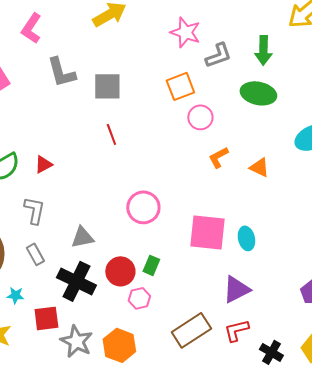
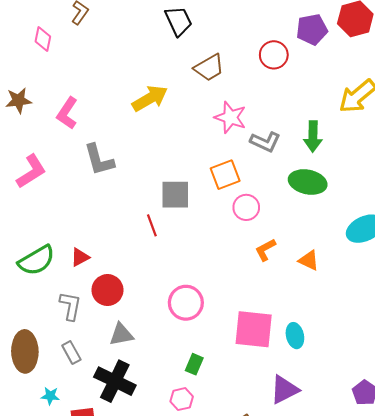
gray L-shape: (218, 55) -> (265, 142), turned 44
gray square: (107, 86) -> (175, 195), moved
red circle: (120, 271) -> (107, 290), moved

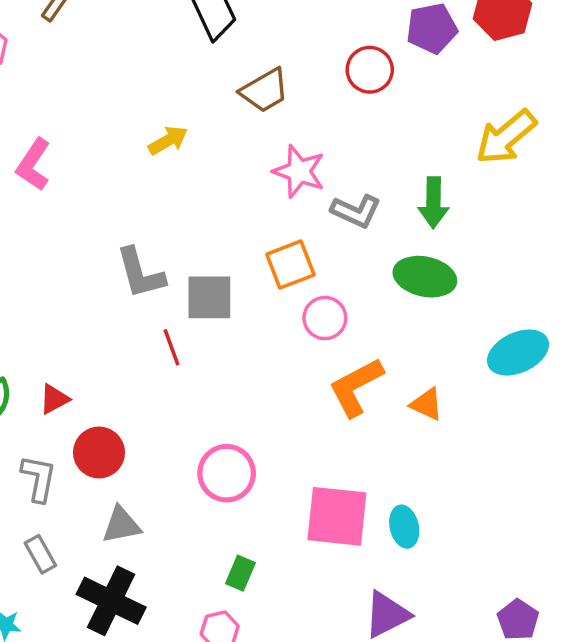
yellow arrow: (150, 98) -> (168, 140), size x0.7
gray L-shape: (99, 160) -> (140, 273), moved
orange L-shape: (265, 250) -> (356, 387), size x1.6

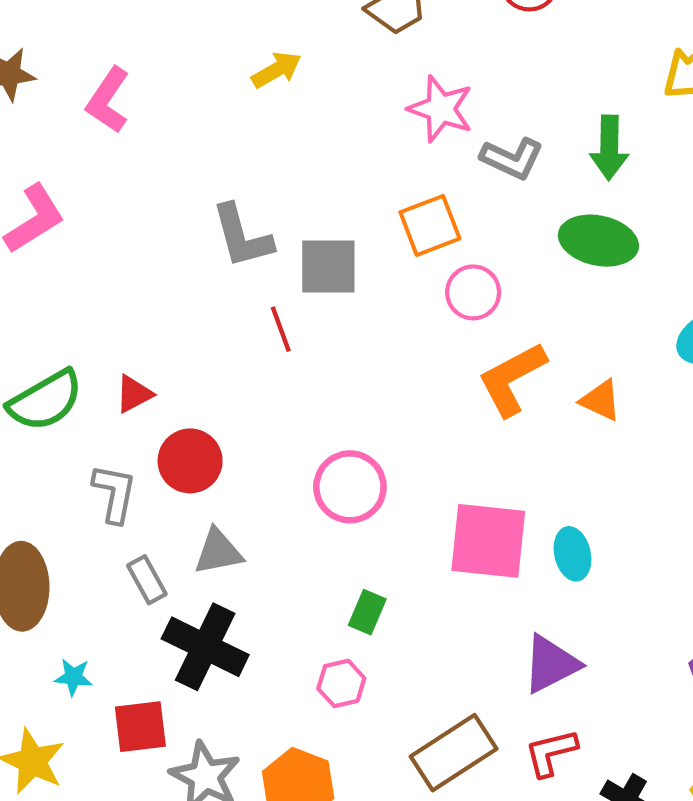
gray rectangle: (40, 554) -> (147, 580), moved

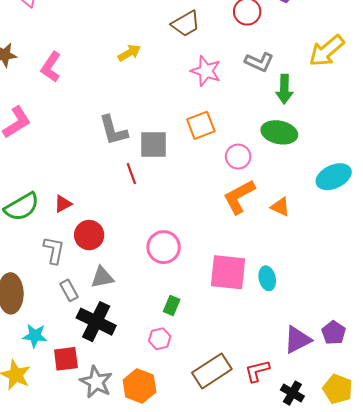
gray L-shape: (512, 158) -> (259, 62), moved
pink circle: (473, 292) -> (238, 157), moved
purple triangle: (551, 664) -> (297, 340), moved
cyan star: (73, 677) -> (35, 336), size x1.4

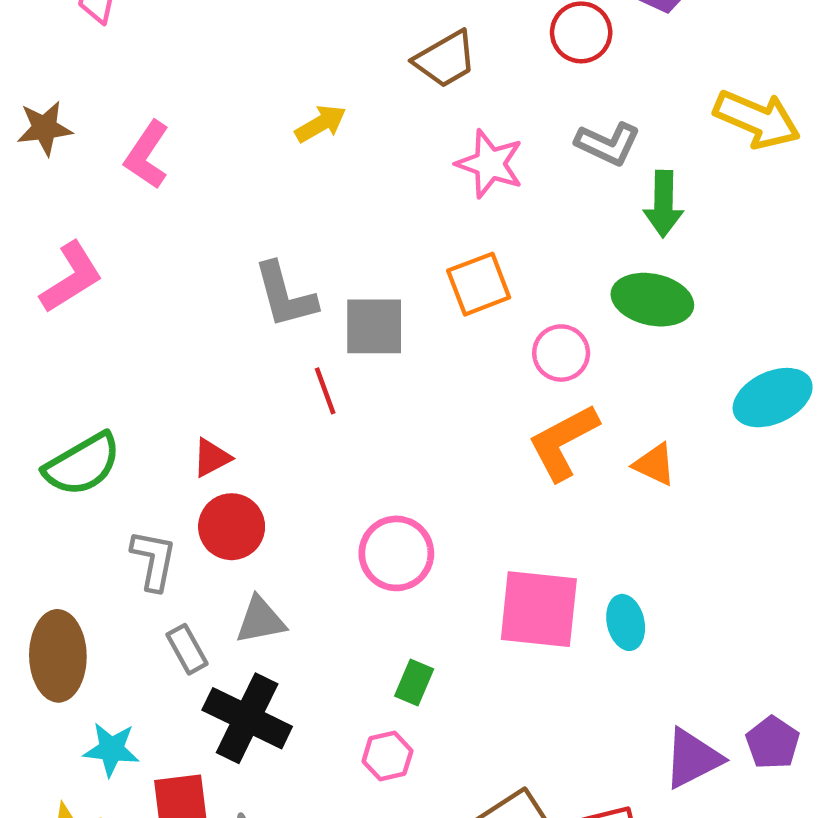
yellow arrow: (327, 51) -> (757, 119), turned -117
red triangle: (63, 204) -> (212, 458), moved

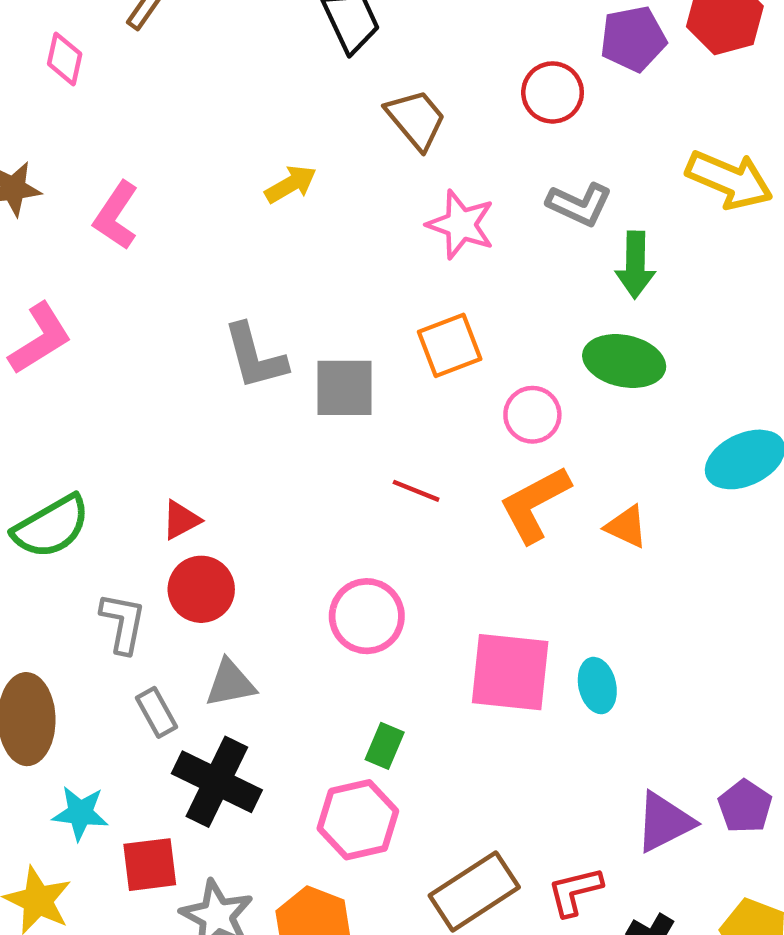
brown trapezoid: (445, 59) -> (416, 119), turned -100
red line: (325, 391) -> (416, 491), moved, turned -48
pink hexagon: (387, 756) -> (358, 820), size x1.6

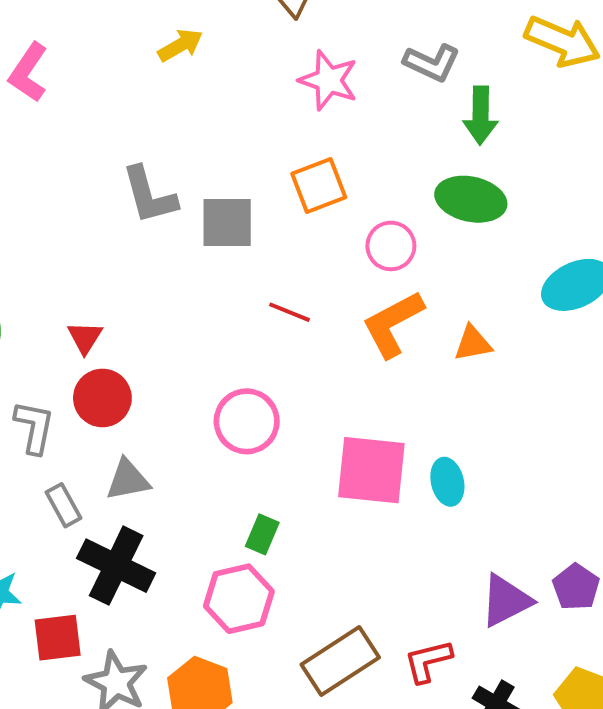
red triangle: (181, 520) -> (85, 338), turned -30
orange triangle: (626, 527) -> (473, 343), turned -36

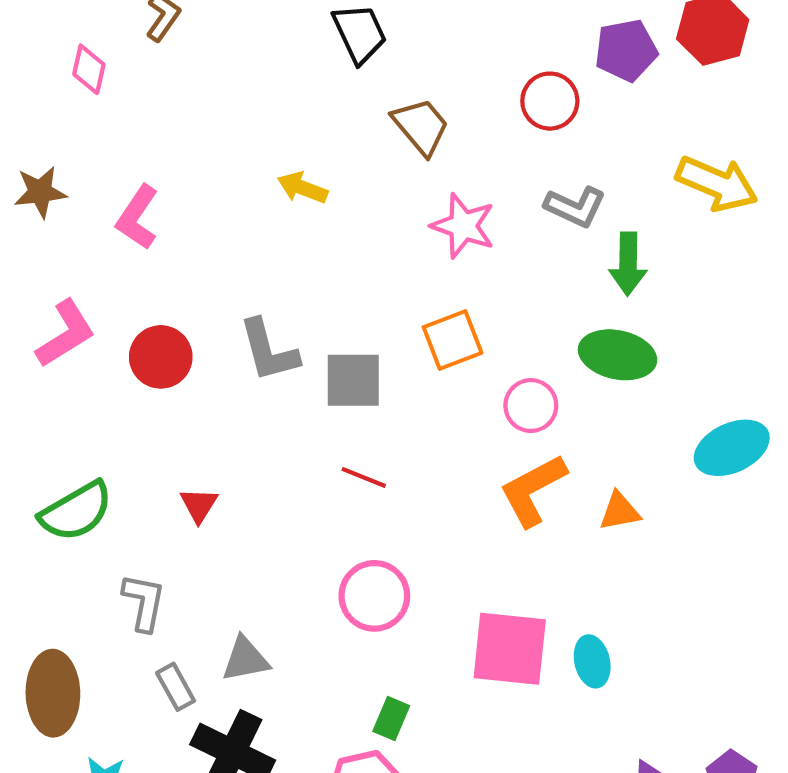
yellow arrow: (180, 45) -> (302, 188), turned -129
red line: (290, 312) -> (364, 477), moved
red circle: (102, 398) -> (161, 357), moved

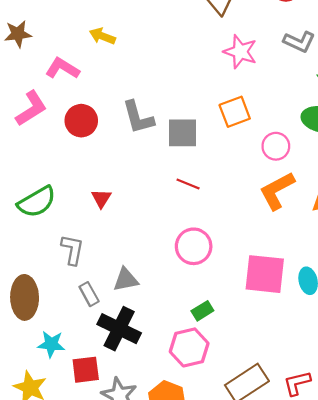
yellow arrow: (302, 188) -> (102, 36), moved
pink L-shape: (137, 217) -> (62, 68), moved, turned 88
green rectangle: (391, 719) -> (202, 311), turned 35

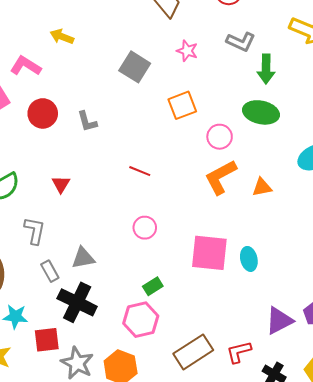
pink star: (240, 52) -> (187, 51), size x0.7
gray L-shape: (138, 117) -> (87, 122), moved, size x0.7
gray square: (182, 133) -> (135, 67), moved, turned 32
pink circle: (194, 246) -> (145, 228), size x0.7

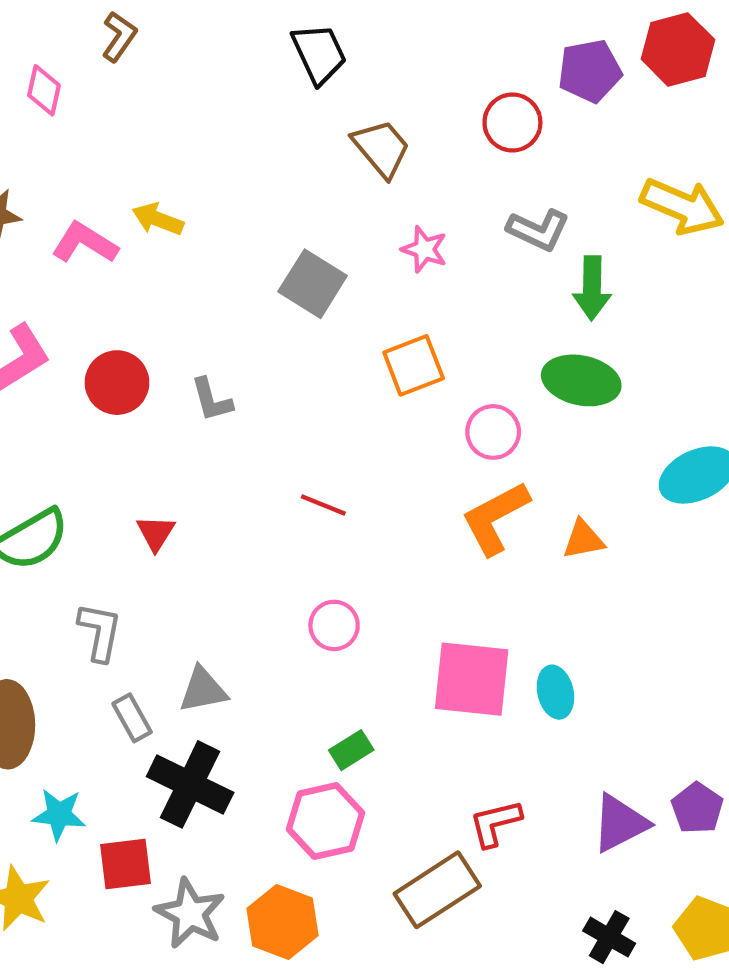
pink L-shape: (26, 66) -> (85, 243), moved
red L-shape: (239, 352) -> (495, 823), moved

